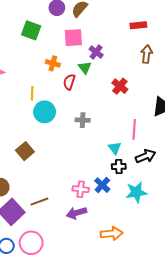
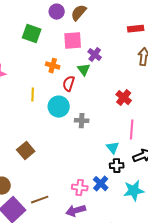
red cross: (120, 86) -> (124, 98), moved
cyan circle: (45, 112) -> (59, 107), moved

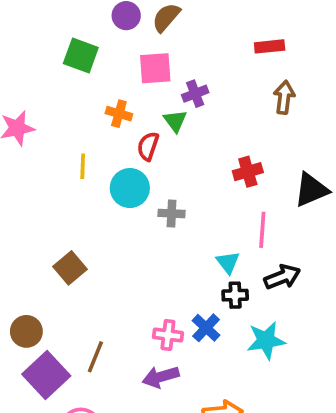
purple cross: (95, 55) -> (195, 94), turned 32
red cross: (124, 98) -> (248, 172), turned 35
brown line: (40, 200) -> (95, 357), turned -48

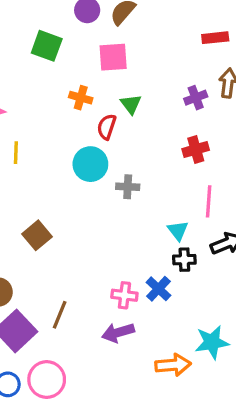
purple cross: (195, 94) -> (196, 98), moved
yellow line: (83, 166) -> (16, 153), moved
cyan star: (266, 340) -> (212, 342), moved

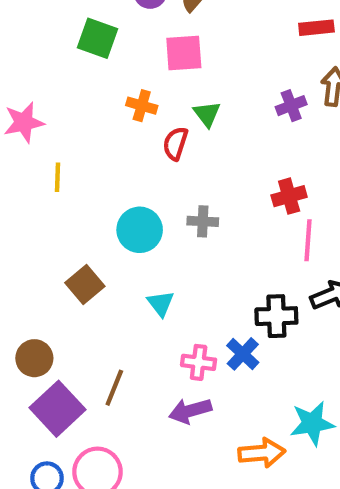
red cross: (196, 149) -> (289, 196), moved
cyan circle: (90, 164) -> (140, 230), moved
cyan triangle: (178, 230) -> (161, 303), moved
black cross: (184, 260) -> (276, 316), size x1.4

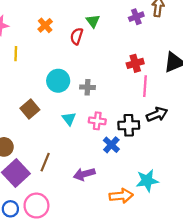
orange cross: (142, 106) -> (45, 25), moved, turned 32
gray cross: (203, 221) -> (87, 87), moved
pink cross: (199, 362) -> (97, 121), moved

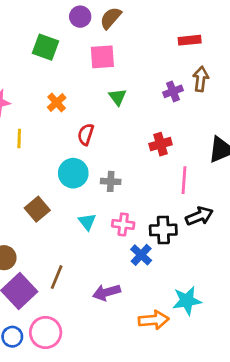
red semicircle: (77, 36) -> (86, 134), moved
red cross: (135, 63) -> (161, 144), moved

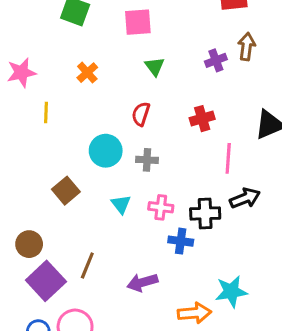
red semicircle: (86, 134) -> (141, 114), moved
blue cross: (141, 255) -> (181, 241), turned -35

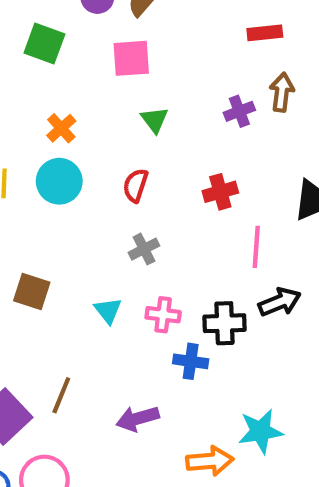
cyan circle: (106, 151) -> (59, 181), moved
gray cross: (147, 160) -> (144, 249), turned -30
brown square: (66, 191) -> (32, 291), turned -32

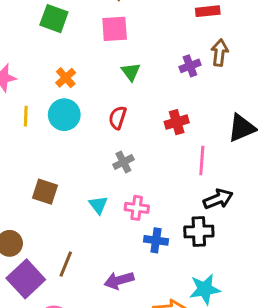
black cross: (225, 323) -> (199, 232), moved

